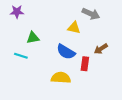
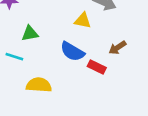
red rectangle: (85, 64) -> (97, 67), turned -72
yellow semicircle: (61, 78) -> (39, 85), moved

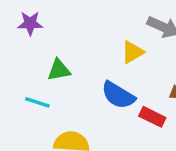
yellow triangle: (83, 21) -> (133, 52), turned -42

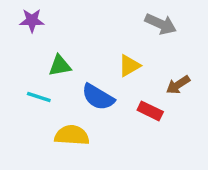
yellow triangle: (133, 52) -> (129, 66), moved
blue semicircle: (118, 95) -> (98, 97), moved

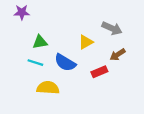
gray arrow: (161, 24) -> (112, 28), moved
cyan line: (39, 97) -> (35, 63), moved
red rectangle: (150, 111) -> (99, 72), turned -49

